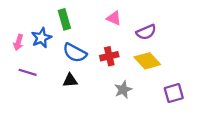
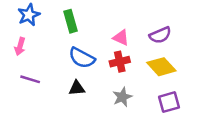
pink triangle: (114, 18) -> (121, 38), moved
blue star: (41, 38) -> (29, 15), moved
gray star: (123, 90) -> (122, 97), moved
purple square: (174, 93) -> (169, 102), moved

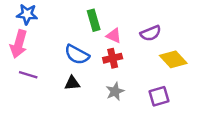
blue star: (29, 15) -> (27, 14), turned 30
green rectangle: (70, 21) -> (94, 20), moved
pink arrow: (20, 46) -> (19, 44), size x1.6
yellow diamond: (161, 67) -> (173, 59), moved

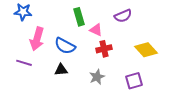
purple semicircle: (151, 33) -> (123, 16), moved
pink arrow: (19, 44) -> (37, 39), moved
red cross: (113, 58) -> (104, 49), moved

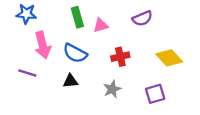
green rectangle: (79, 17) -> (77, 17), moved
pink triangle: (96, 30) -> (101, 25), moved, turned -40
pink arrow: (37, 39) -> (43, 45), turned -30

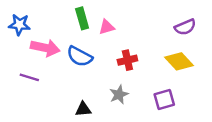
blue star: (26, 14) -> (19, 25), moved
purple semicircle: (142, 18) -> (185, 27), moved
pink arrow: (43, 45) -> (45, 48), turned -64
black triangle: (70, 81) -> (83, 109), moved

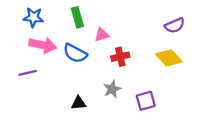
blue star: (19, 25) -> (33, 17), moved
pink triangle: (107, 27) -> (102, 35), moved
purple line: (29, 77) -> (28, 73), turned -30
purple square: (164, 99) -> (146, 101), moved

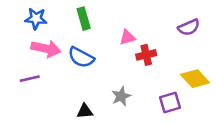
pink triangle: (102, 35) -> (127, 37), moved
red cross: (120, 57) -> (146, 55), moved
yellow diamond: (169, 58) -> (195, 79), moved
purple square: (146, 101) -> (170, 102), moved

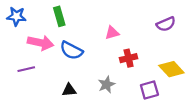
blue star: (36, 19) -> (16, 16), moved
green rectangle: (84, 19) -> (59, 16), moved
red cross: (146, 55) -> (129, 58), moved
black triangle: (85, 111) -> (69, 90), moved

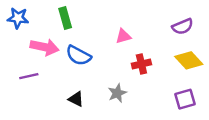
yellow diamond: (171, 69) -> (189, 60), moved
black triangle: (69, 90) -> (76, 99), turned 32
purple square: (149, 90) -> (185, 99), moved

